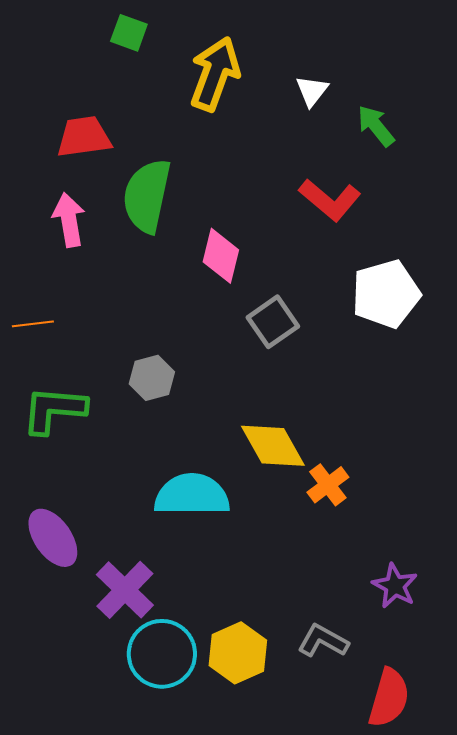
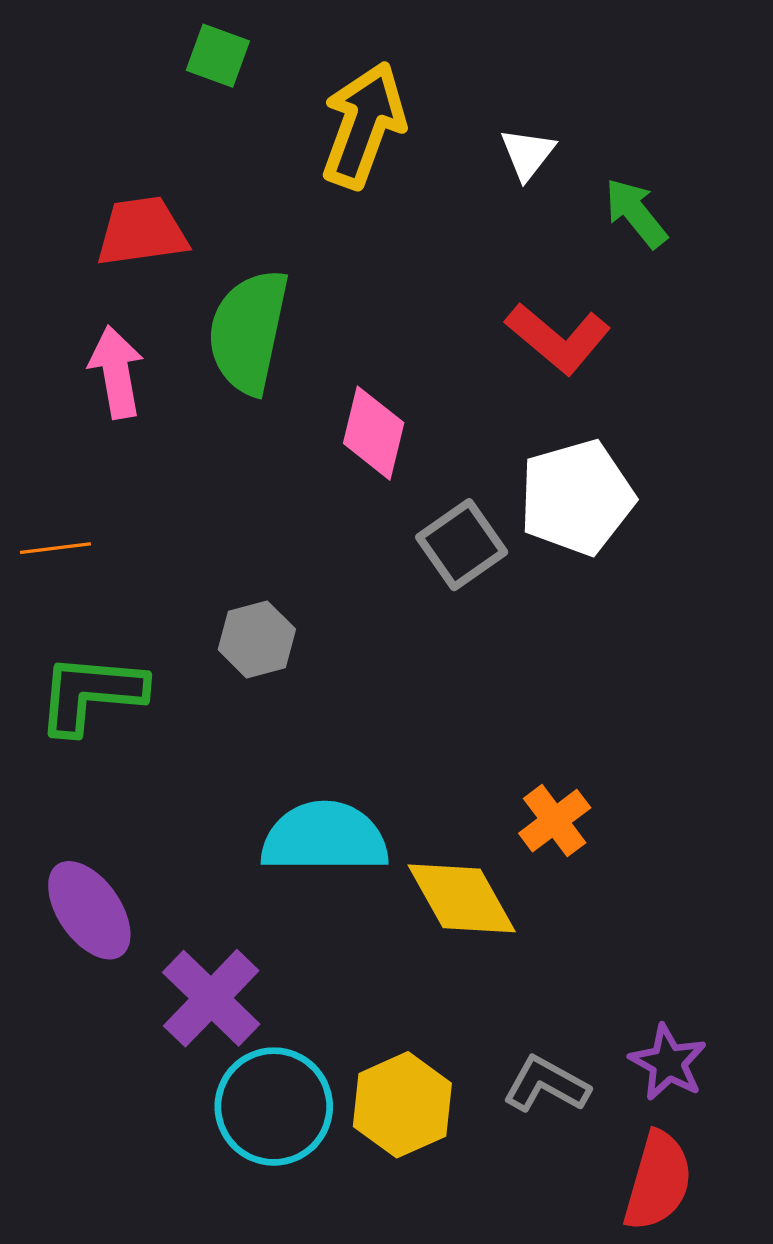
white pentagon: (386, 294) -> (577, 497), moved
yellow diamond: (273, 446) -> (462, 898), moved
purple star: (395, 586) -> (668, 1063), moved

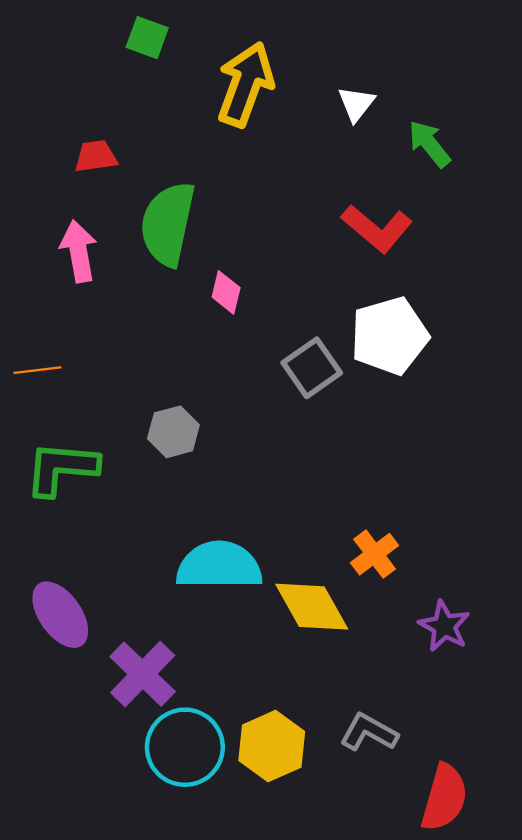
red trapezoid: (142, 232) -> (96, 156), size x0.7
pink diamond: (374, 433) -> (226, 292), moved, size x0.7
purple star: (668, 1063) -> (444, 626), moved

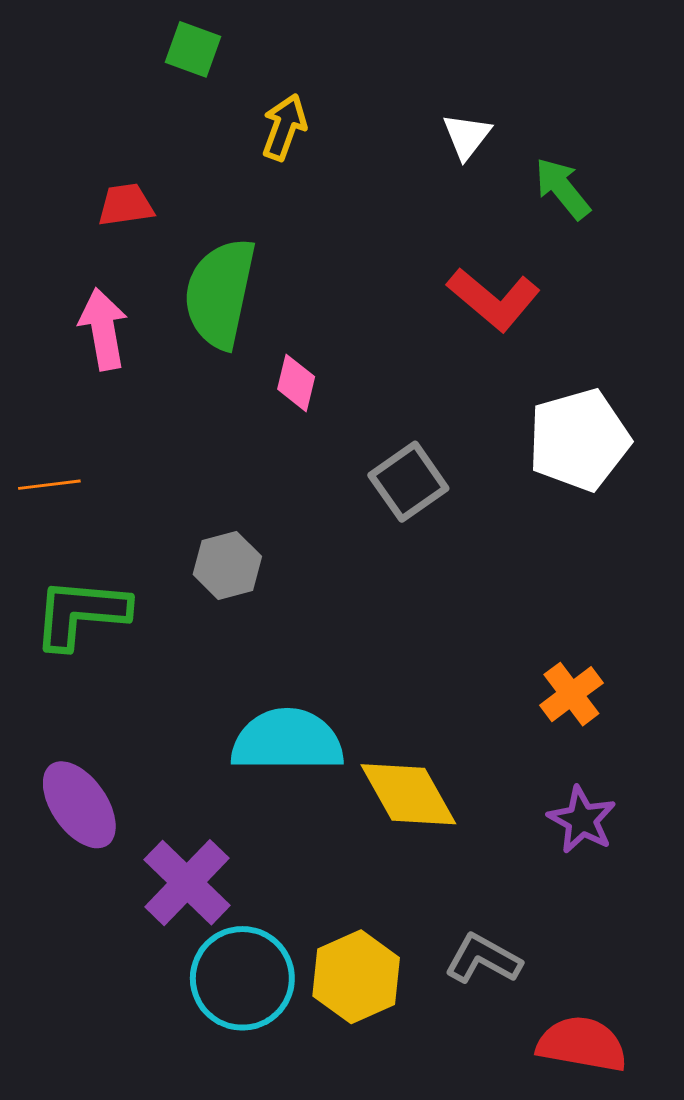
yellow arrow: (245, 84) -> (284, 127), moved, size x0.6
white pentagon: (389, 336) -> (579, 440), moved
orange cross: (375, 554) -> (571, 694), moved
red semicircle: (444, 798) -> (582, 1044), turned -96

